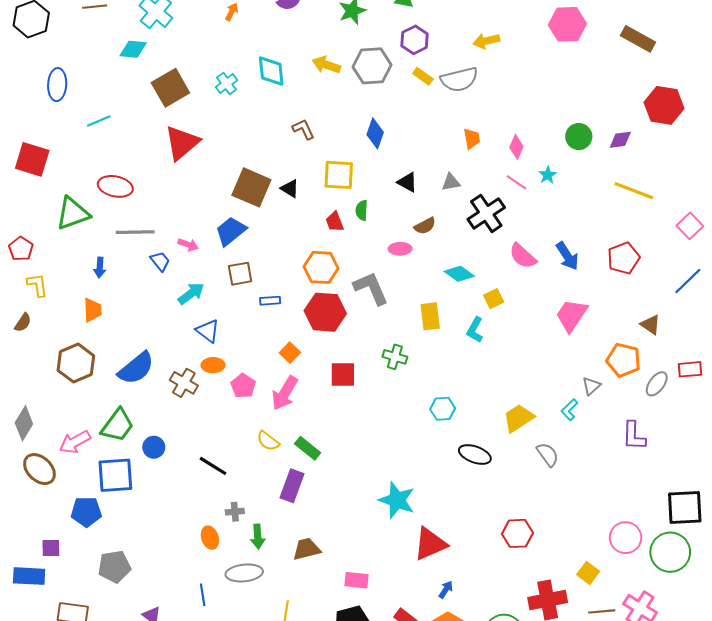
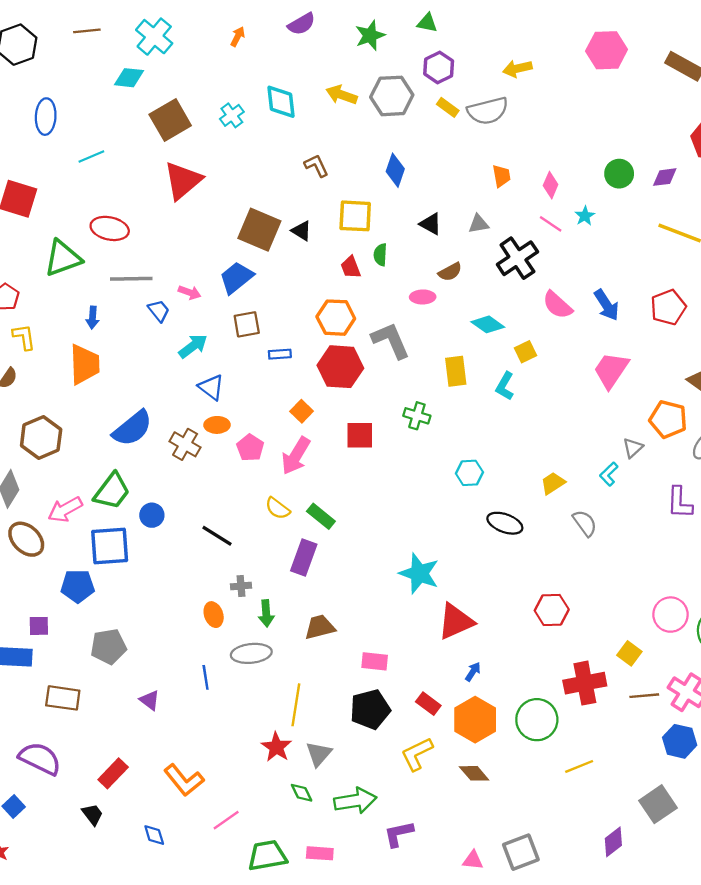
orange trapezoid: (92, 310) -> (85, 364), size x1.5
brown hexagon: (76, 363) -> (41, 437), moved
yellow trapezoid: (519, 418) -> (553, 483), size x0.7

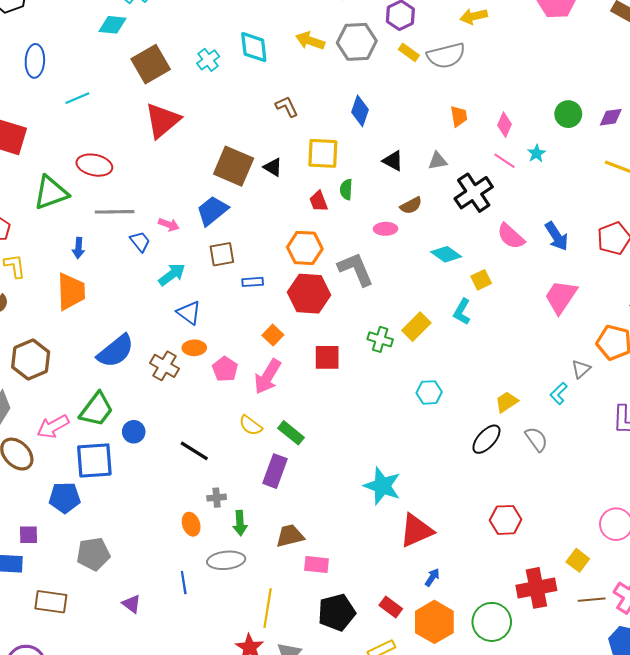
yellow rectangle: (456, 371) -> (416, 327), moved, turned 52
black ellipse: (505, 523) -> (486, 439), moved, turned -68
pink rectangle: (375, 661) -> (316, 565), moved

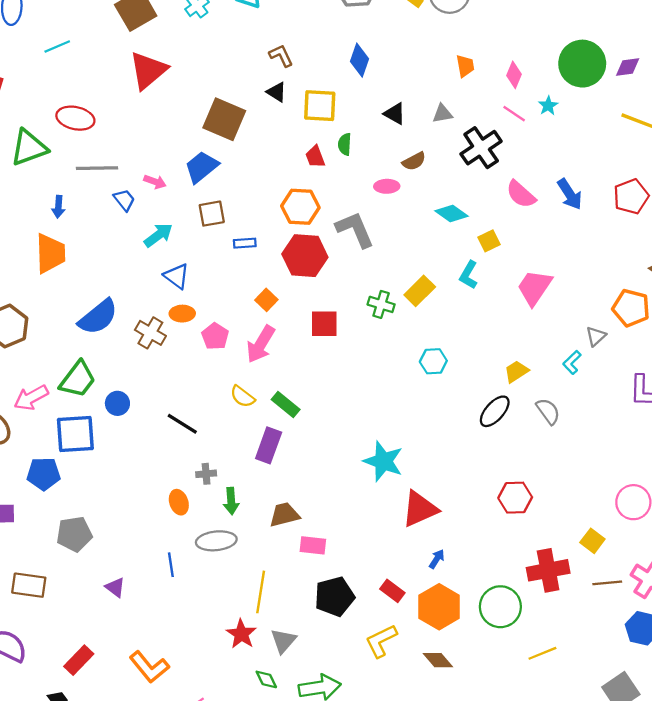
green circle: (568, 114) -> (582, 64), size x1.6
black triangle: (273, 167) -> (277, 92), moved
pink trapezoid: (561, 297) -> (534, 287), moved

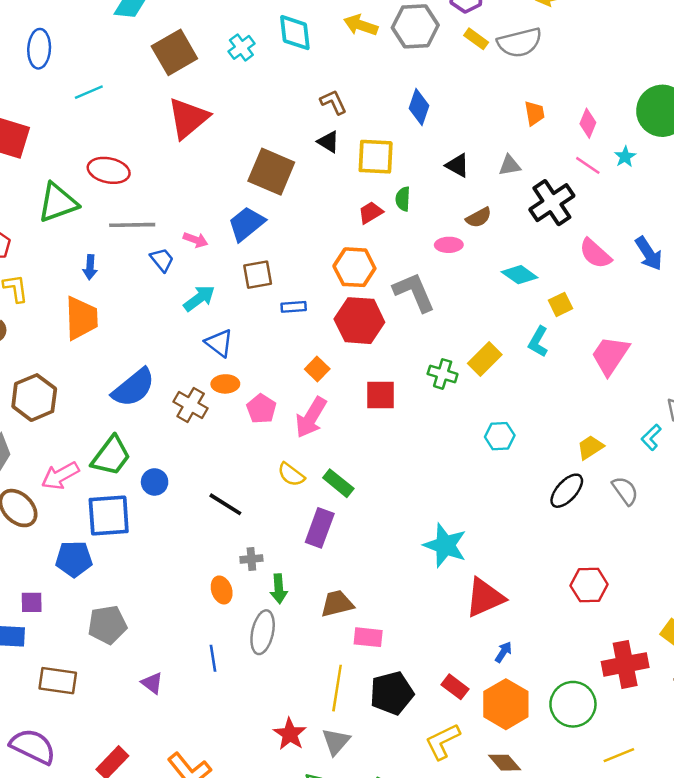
red trapezoid: (315, 157) -> (371, 213), turned 80
gray ellipse: (216, 541) -> (263, 632), turned -72
yellow line: (261, 592) -> (337, 688), moved

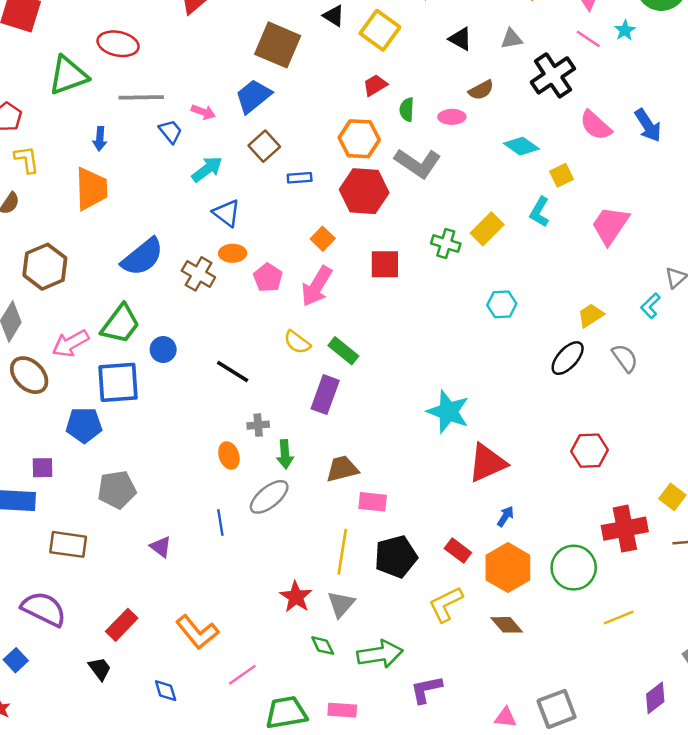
yellow square: (376, 157) -> (380, 30), turned 33
green semicircle: (403, 199) -> (407, 110), moved
brown square: (258, 275) -> (264, 146), turned -32
gray L-shape: (414, 292) -> (418, 163), turned 147
gray ellipse: (263, 632) -> (269, 497), turned 39

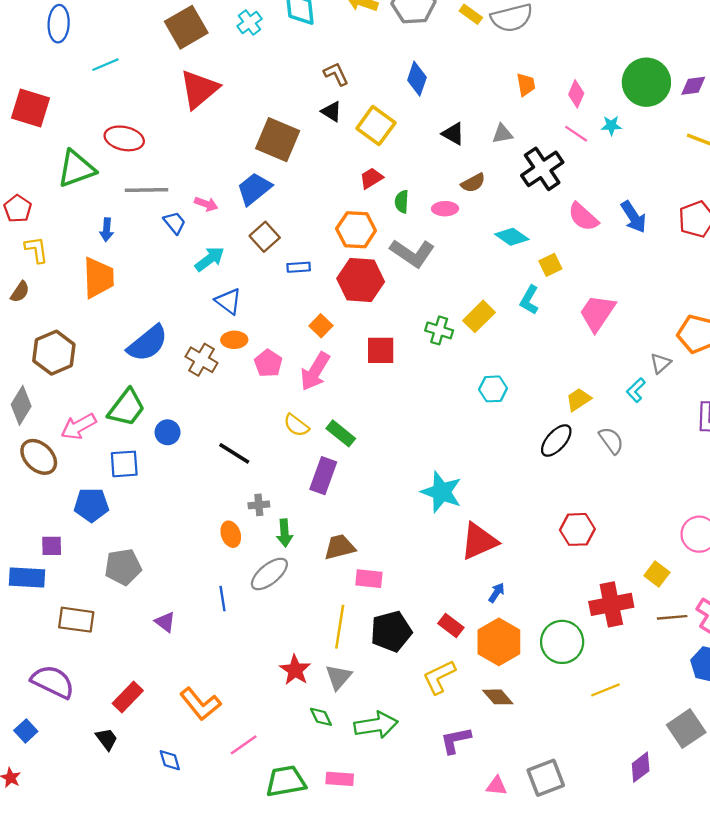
cyan star: (625, 30) -> (611, 126), turned 30
blue square: (118, 382) -> (124, 464), size x0.7
purple L-shape: (426, 689) -> (456, 740), moved

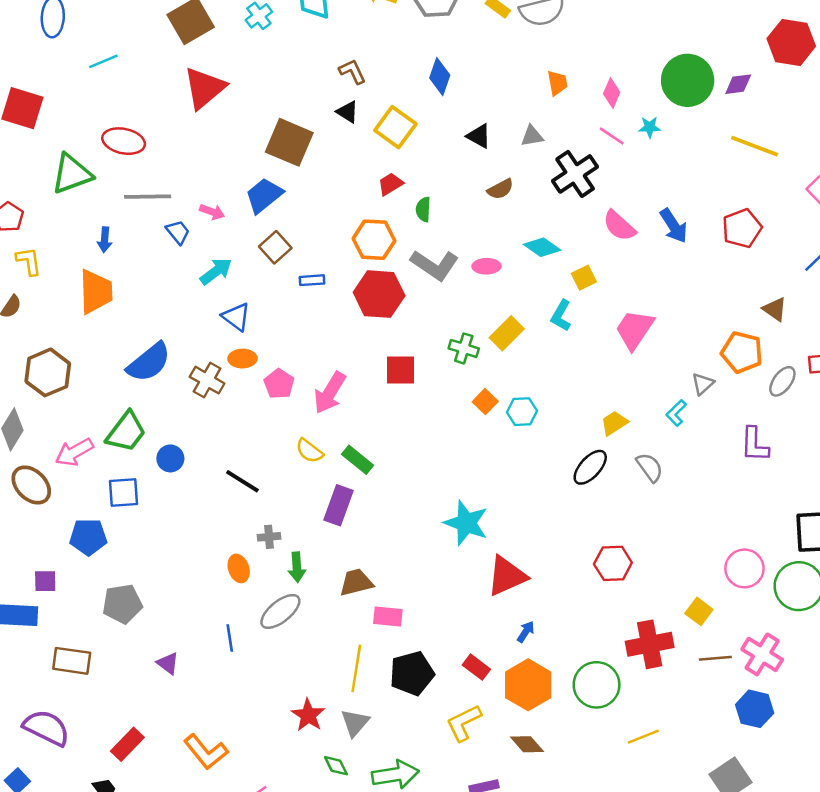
pink ellipse: (445, 209) -> (487, 266), moved
orange square: (321, 326) -> (485, 402), moved

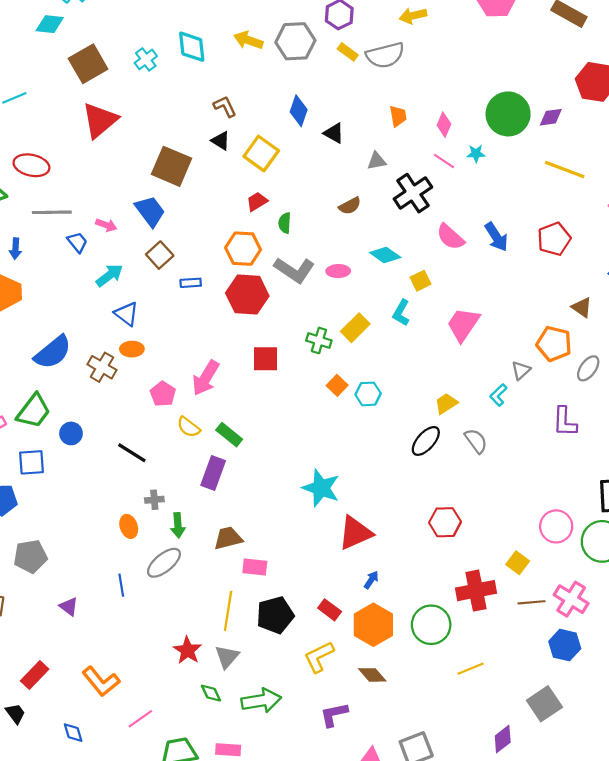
black triangle: (479, 136) -> (334, 133), moved
blue trapezoid: (264, 195) -> (150, 211), turned 92
pink pentagon: (279, 384) -> (163, 394), moved

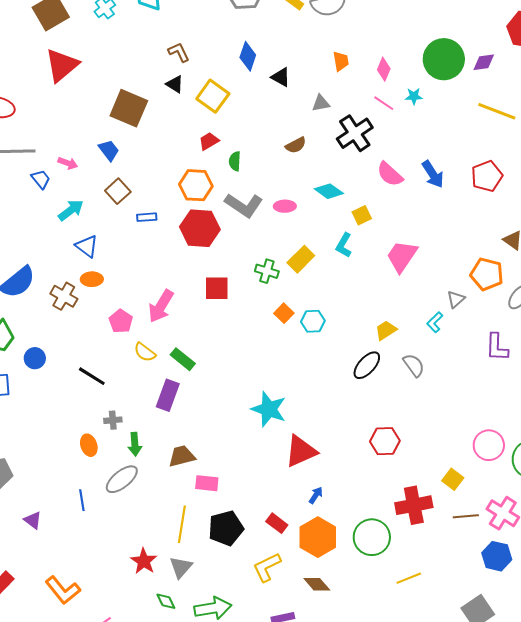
blue trapezoid: (150, 211) -> (109, 150), size x0.7

